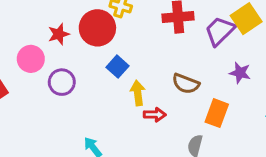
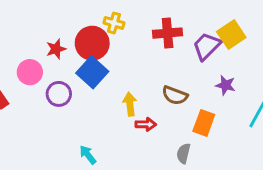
blue square: (118, 67) -> (92, 72), moved, size x1.5

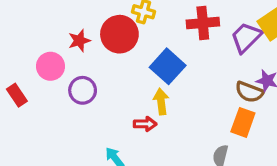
blue square: (92, 72) -> (168, 66), moved
brown semicircle: (175, 95) -> (249, 92), moved
red arrow: (146, 124) -> (145, 124), moved

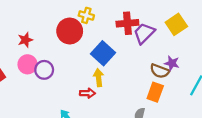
purple trapezoid: (246, 37) -> (144, 33), moved
red star: (79, 41) -> (25, 40), moved
pink circle: (50, 66) -> (27, 64), moved

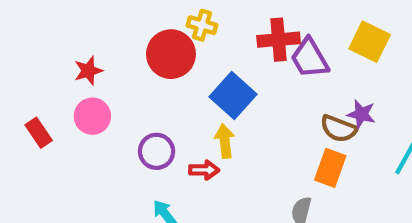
yellow square: (176, 24) -> (370, 42), turned -30
purple trapezoid: (144, 33) -> (310, 58), turned -75
purple circle: (44, 70) -> (157, 151), moved

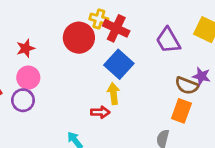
red cross: (279, 40) -> (116, 28), moved, turned 30
purple circle: (157, 151) -> (23, 100), moved

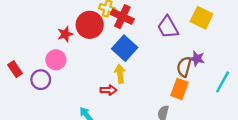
red star: (26, 48) -> (65, 34), moved
pink circle: (28, 78) -> (56, 60), moved
brown semicircle: (187, 86) -> (184, 67), turned 84

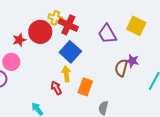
orange rectangle: (179, 89) -> (85, 87), moved
red arrow: (108, 90) -> (56, 88), turned -120

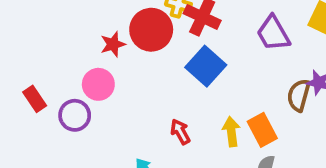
yellow arrow: (66, 74) -> (231, 132), moved
orange rectangle: (85, 87) -> (262, 130), moved, turned -48

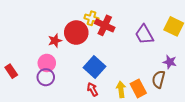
blue square: (206, 66) -> (95, 67), moved
brown semicircle: (299, 95) -> (159, 79), moved
purple circle: (75, 115) -> (46, 77), moved

